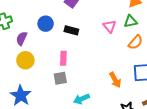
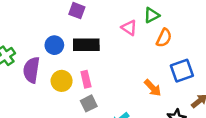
black rectangle: (71, 30) -> (86, 45), size x1.5
purple semicircle: (22, 38) -> (31, 70), size x1.5
yellow circle: (25, 60) -> (62, 81), moved

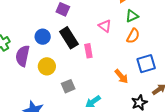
green triangle: (152, 15) -> (132, 16), moved
black rectangle: (86, 45) -> (69, 38), turned 55
pink rectangle: (86, 79) -> (88, 51), moved

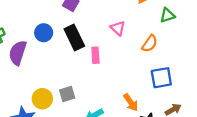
green triangle: (132, 16) -> (167, 15), moved
yellow circle: (47, 66) -> (42, 99), moved
orange arrow: (121, 76) -> (131, 102), moved

